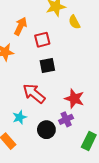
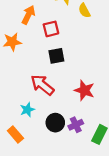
purple cross: (66, 119) -> (76, 125), moved

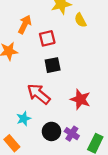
purple cross: (76, 125) -> (72, 134), turned -32

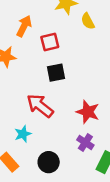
black circle: (51, 131) -> (49, 162), moved
purple cross: (72, 134) -> (85, 143), moved

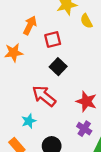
black square: (56, 73) -> (58, 67), turned -35

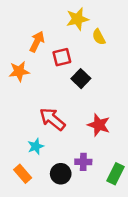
black square: (58, 67) -> (81, 79), moved
purple cross: (84, 129) -> (83, 162), moved, turned -32

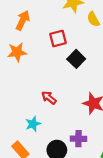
orange arrow: (37, 42) -> (23, 20), moved
red arrow: (52, 119) -> (49, 98), size x0.6

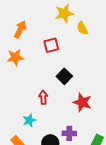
black square: (76, 59) -> (64, 76), moved
red arrow: (49, 98) -> (43, 97), turned 48

